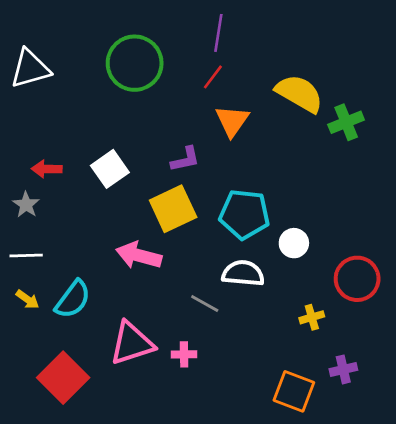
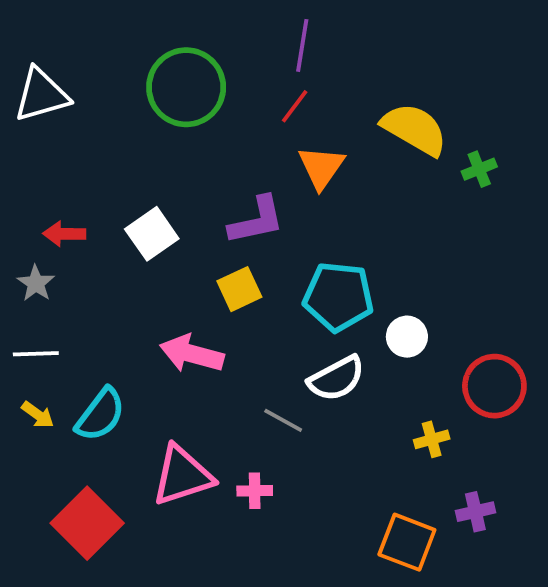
green cross: (346, 122) -> (479, 169), size x0.7
purple L-shape: (185, 159) -> (257, 220), size x1.4
yellow square: (173, 209) -> (239, 289), size x0.7
white semicircle: (243, 273) -> (336, 378), turned 147

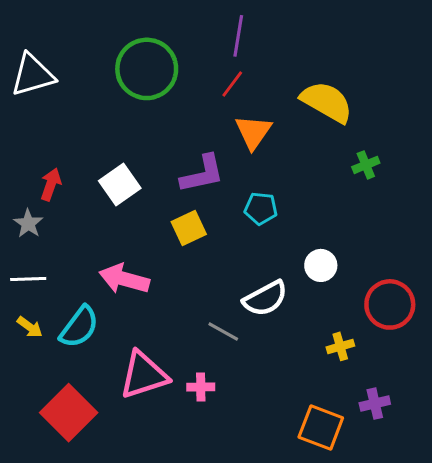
green cross: (479, 169) -> (366, 165), moved
red arrow: (64, 234) -> (51, 184), turned 108
cyan pentagon: (338, 297) -> (261, 208), moved, size x0.6
pink arrow: (192, 354) -> (124, 279), moved

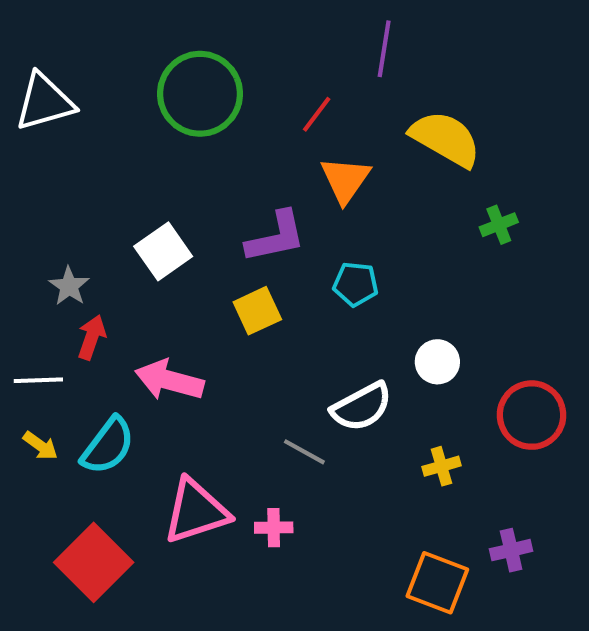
purple line: (238, 36) -> (384, 49), moved
red arrow: (51, 184) -> (92, 337), moved
gray star: (28, 223) -> (69, 286), moved
yellow cross: (340, 346) -> (441, 466), moved

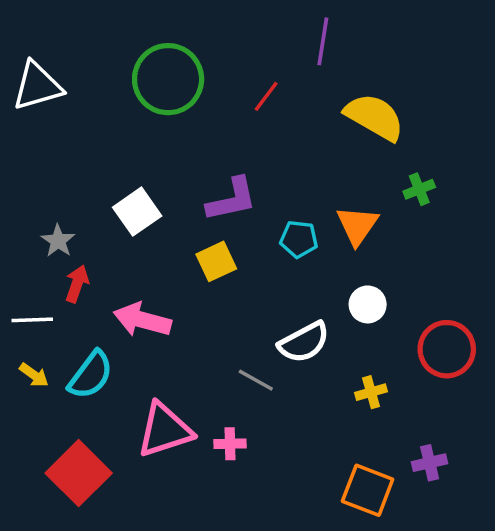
orange triangle: (345, 180) -> (357, 225), moved

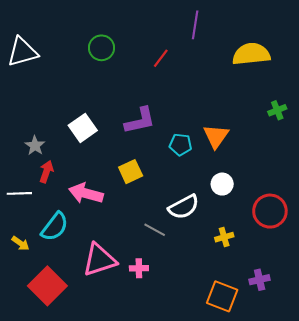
green circle: (168, 79) -> (101, 48), size x0.6
yellow semicircle: (374, 117) -> (251, 54), moved, turned -36
green cross: (419, 189) -> (277, 110), moved
yellow square: (216, 261) -> (131, 172), moved
yellow arrow: (34, 375) -> (20, 243), moved

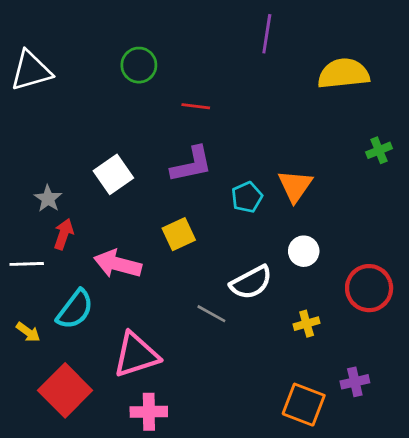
red line: (161, 58) -> (196, 106), moved, turned 60
cyan pentagon: (181, 145) -> (247, 197), turned -30
pink cross: (139, 268) -> (149, 412), moved, size x1.4

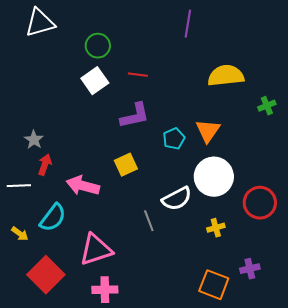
white triangle: (31, 71) -> (40, 23), moved
yellow semicircle: (343, 74) -> (226, 76), moved
white square: (113, 174) -> (95, 81), moved
white circle: (304, 251) -> (214, 177), size x1.8
gray line: (211, 314) -> (149, 221), turned 40

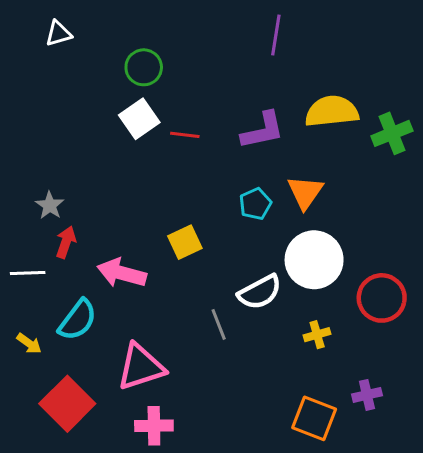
white triangle: (40, 23) -> (58, 34), size x0.6
red line: (138, 75) -> (185, 135), moved
green cross: (267, 106) -> (392, 133), moved, size x1.5
purple L-shape: (135, 116) -> (263, 130), moved

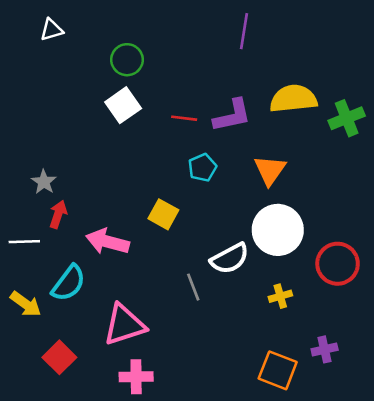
red line: (185, 135) -> (184, 118), moved
cyan pentagon: (255, 204) -> (202, 168), moved
yellow square: (185, 242) -> (163, 214), turned -36
yellow arrow: (29, 343) -> (26, 304), size x1.4
red square: (67, 404) -> (59, 357), size x0.7

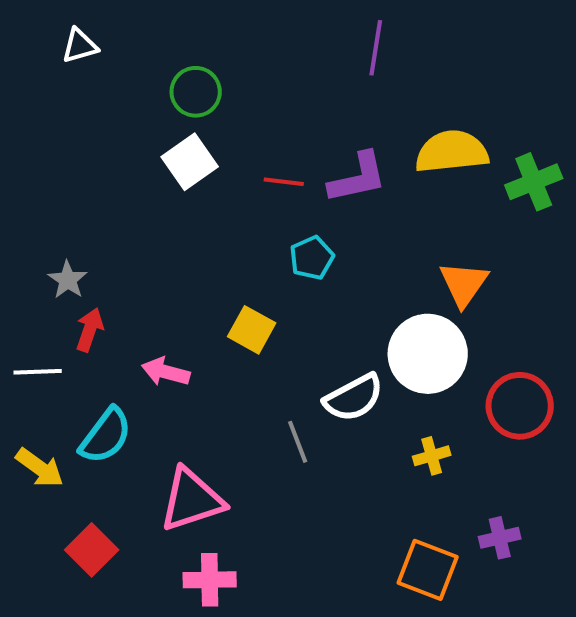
orange triangle: (270, 170) -> (464, 284), moved
pink arrow: (108, 242) -> (166, 372), size x0.7

